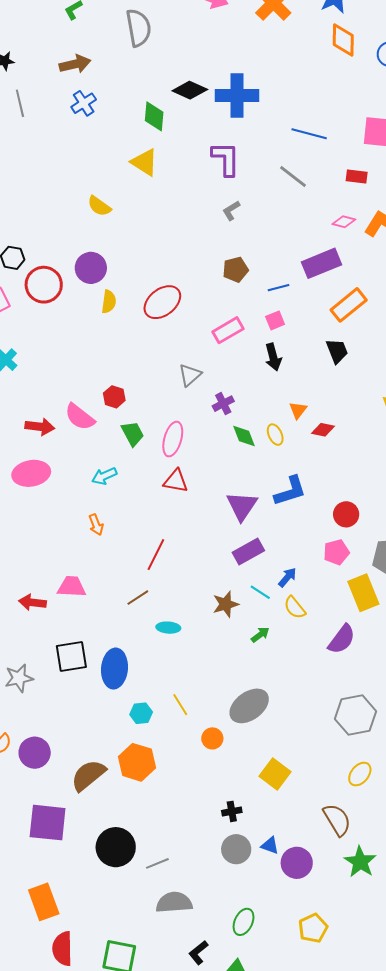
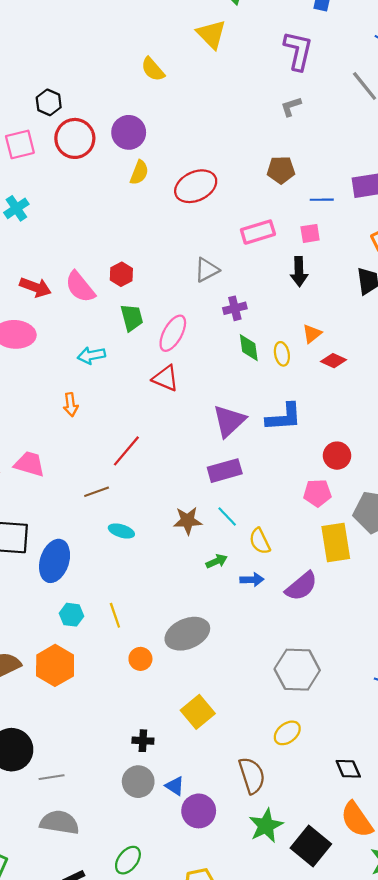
blue arrow: (287, 577) -> (252, 580), moved, turned 35

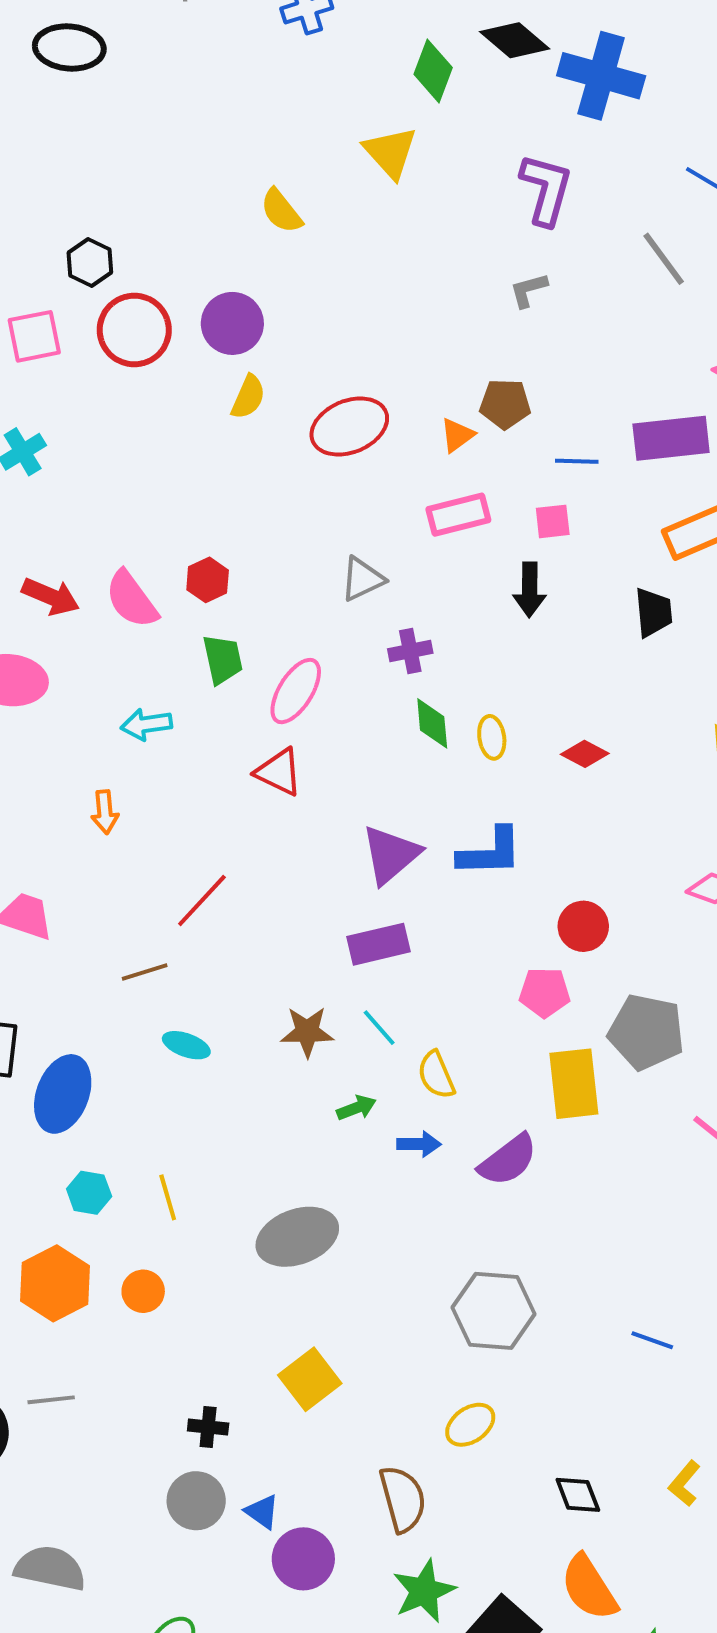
orange triangle: (312, 334) -> (457, 435), moved
orange circle: (140, 659) -> (143, 1291), moved
gray line: (52, 777) -> (51, 1400), moved

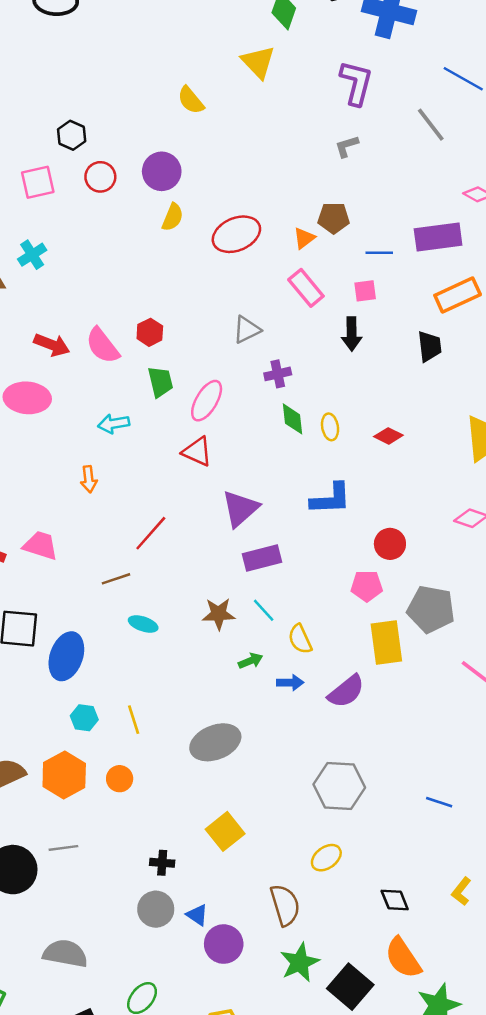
red circle: (134, 330) -> (100, 177), size x0.7
pink rectangle: (458, 515) -> (306, 288), turned 66
purple triangle: (391, 855) -> (240, 509), moved

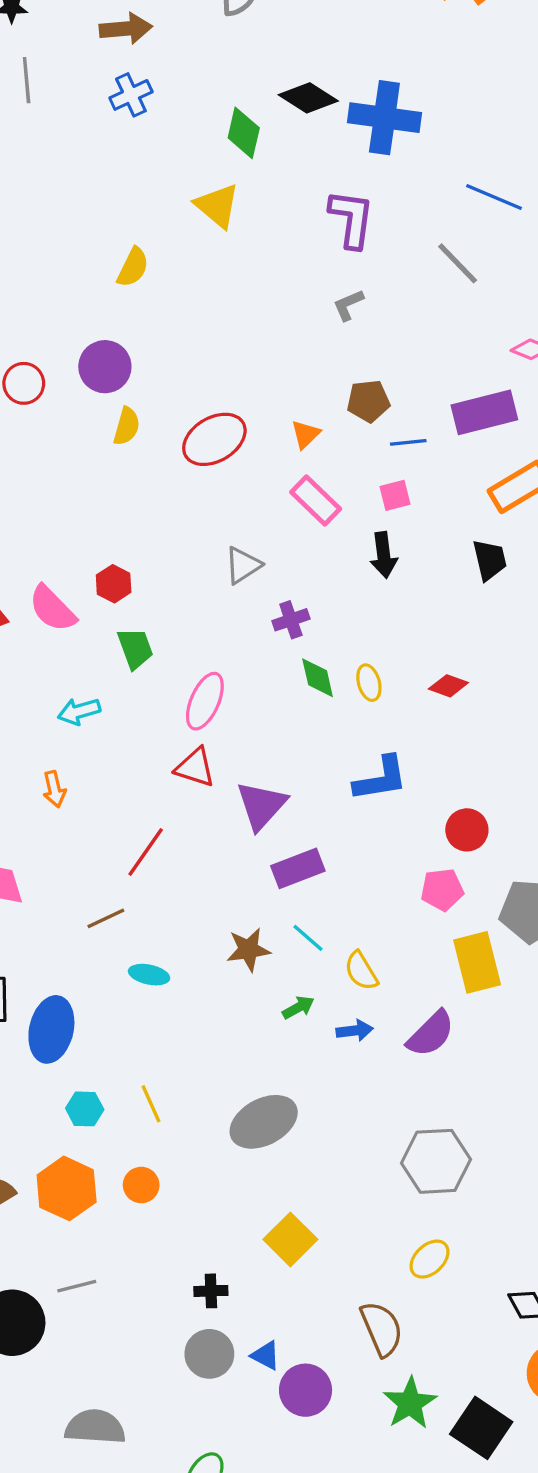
yellow semicircle: (191, 100) -> (133, 267), turned -108
brown pentagon: (334, 218) -> (368, 401), moved
pink ellipse: (207, 401) -> (205, 701), moved
red triangle: (197, 452) -> (195, 767), moved

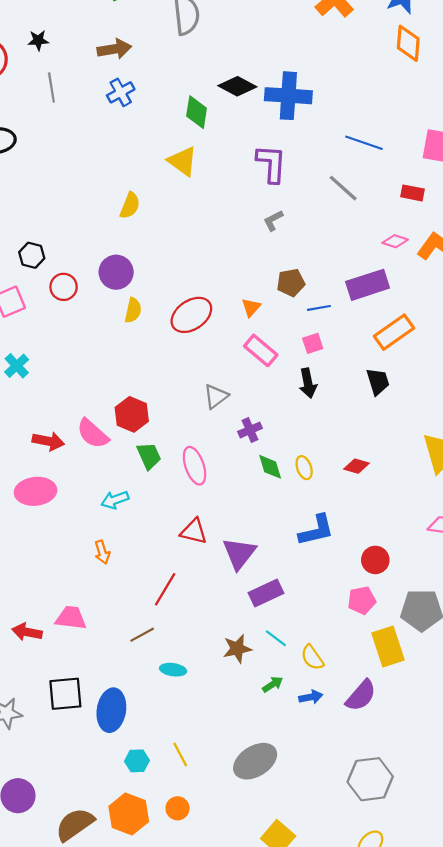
red hexagon: (114, 584) -> (132, 414), size x1.4
pink ellipse: (205, 701) -> (195, 466), moved, turned -39

